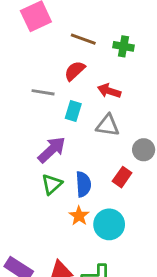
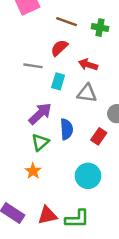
blue semicircle: (83, 184) -> (66, 129), moved
orange star: (79, 216) -> (33, 171), moved

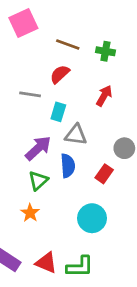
red arrow: (88, 65) -> (104, 96), moved, turned 102
gray triangle: (87, 93) -> (76, 135), moved
red triangle: (47, 215) -> (46, 263), turned 36

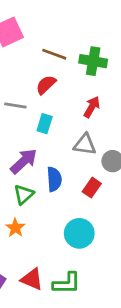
green cross: (105, 51) -> (93, 61), size x1.4
gray triangle: (76, 135) -> (85, 144), moved

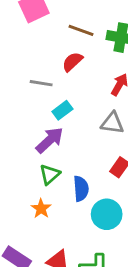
cyan rectangle: (45, 124) -> (62, 110), moved, turned 36
blue semicircle: (54, 179) -> (81, 189), moved

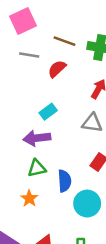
gray line: (41, 83) -> (29, 55), moved
purple arrow: (50, 140) -> (37, 138), turned -144
green triangle: (50, 174) -> (37, 168), turned 30

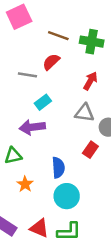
gray line: (29, 55) -> (27, 75), moved
green triangle: (37, 168) -> (13, 156), moved
cyan circle: (87, 204) -> (67, 196), moved

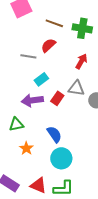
red rectangle: (90, 150) -> (57, 98), moved
blue semicircle: (58, 168) -> (54, 134), turned -30

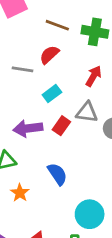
cyan rectangle: (41, 79) -> (52, 94), moved
cyan circle: (61, 158) -> (90, 214), moved

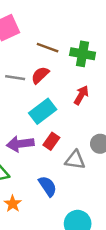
gray line: (22, 69) -> (15, 78), moved
cyan rectangle: (52, 94) -> (43, 111), size x1.5
gray triangle: (87, 112) -> (75, 160), moved

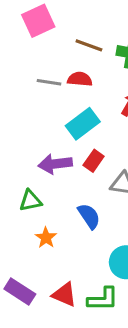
red semicircle: (40, 75) -> (80, 79), turned 48

